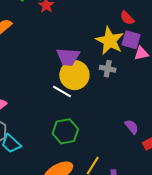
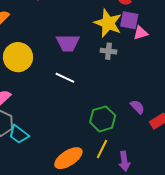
yellow circle: (74, 75) -> (18, 57), moved
green hexagon: (65, 131) -> (103, 119), moved

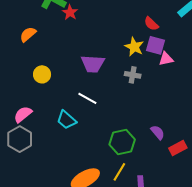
yellow star: (108, 23) -> (134, 47), size x0.7
yellow circle: (18, 57) -> (42, 74), size x0.6
cyan trapezoid: (19, 134) -> (67, 120), moved

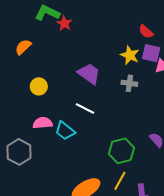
purple trapezoid: (93, 64) -> (89, 74), turned -145
pink semicircle: (23, 114) -> (43, 123), moved, turned 36

